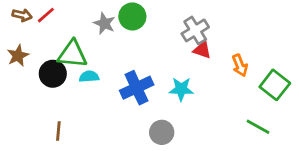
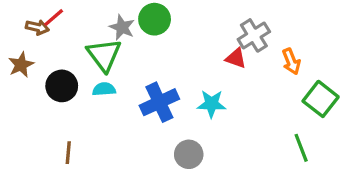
brown arrow: (22, 15) -> (37, 27), moved
gray cross: (195, 30) -> (254, 35), moved
green triangle: (72, 54) -> (104, 55), moved, turned 48
orange arrow: (240, 65) -> (291, 61), moved
green line: (258, 127) -> (301, 148), turned 40

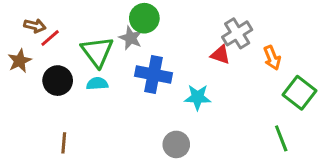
red line: (54, 18) -> (50, 38), moved
gray star: (122, 27) -> (131, 38), moved
blue cross: (159, 102) -> (153, 74), moved, turned 36

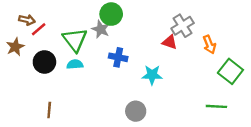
blue cross: (153, 74) -> (118, 57), size x0.7
green line: (281, 138) -> (216, 106), turned -66

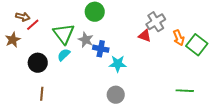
gray star: (101, 29) -> (86, 40), moved
black circle: (44, 62) -> (38, 63), moved
cyan semicircle: (75, 64) -> (64, 55), turned -40
green square: (230, 71) -> (197, 45), moved
cyan star: (152, 75) -> (118, 64), moved

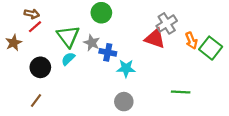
brown arrow: (23, 17) -> (32, 14), moved
red triangle: (145, 36) -> (155, 38), size x1.5
green line: (185, 91) -> (181, 92), moved
brown line: (42, 94) -> (36, 101), moved, turned 32

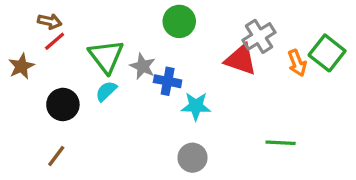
green circle: (101, 13) -> (179, 21), moved
green square: (211, 48) -> (327, 53), moved

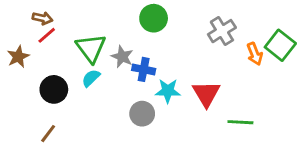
red triangle: (241, 60) -> (206, 94), moved, turned 40
gray circle: (193, 158) -> (142, 114), moved

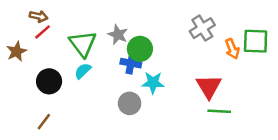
green circle: (154, 18) -> (140, 49), moved
green square: (280, 45) -> (256, 41), turned -36
gray star: (122, 57) -> (118, 35), moved
red triangle: (206, 94) -> (209, 87), moved

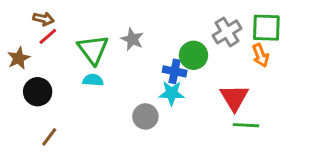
green square: (256, 41) -> (266, 28), moved
green circle: (140, 49) -> (193, 55), moved
blue cross: (131, 63) -> (175, 71), moved
cyan semicircle: (83, 71) -> (93, 80), turned 48
black circle: (49, 81) -> (38, 92), moved

